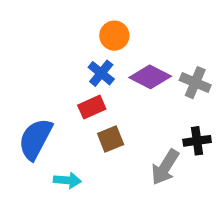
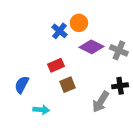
orange circle: (114, 36) -> (79, 23), moved
blue cross: (101, 73) -> (59, 31), moved
blue semicircle: (35, 139) -> (22, 85), size x0.7

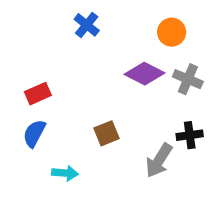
orange circle: (79, 23) -> (172, 32), moved
blue cross: (59, 31) -> (87, 25), moved
red rectangle: (56, 65) -> (38, 94), moved

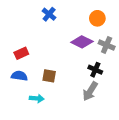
blue semicircle: (34, 133) -> (19, 76), turned 70
brown square: (107, 133) -> (49, 76), moved, turned 32
black cross: (190, 135) -> (95, 70), moved, turned 32

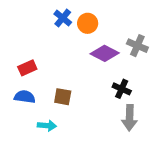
orange circle: (97, 18) -> (88, 23), moved
gray cross: (107, 45) -> (137, 46), moved
gray arrow: (90, 91) -> (130, 118), moved, turned -30

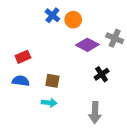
black cross: (122, 89) -> (102, 74), turned 32
gray arrow: (130, 118) -> (95, 113), moved
cyan arrow: (47, 126) -> (49, 103), moved

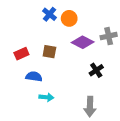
gray cross: (115, 38) -> (109, 36), turned -35
blue semicircle: (21, 81) -> (34, 76), moved
brown square: (52, 81) -> (49, 52), moved

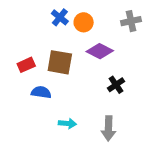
gray cross: (109, 36) -> (131, 21), moved
brown square: (49, 52) -> (60, 62), size x1.5
cyan arrow: (46, 97) -> (67, 123), moved

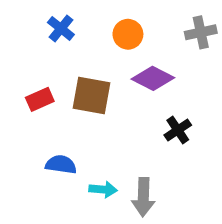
blue cross: (60, 17) -> (61, 28), moved
blue semicircle: (41, 92) -> (61, 165), moved
gray arrow: (109, 128) -> (143, 197), moved

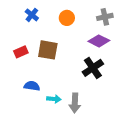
purple diamond: (153, 78) -> (99, 41), moved
black cross: (178, 130) -> (93, 68), size x1.5

